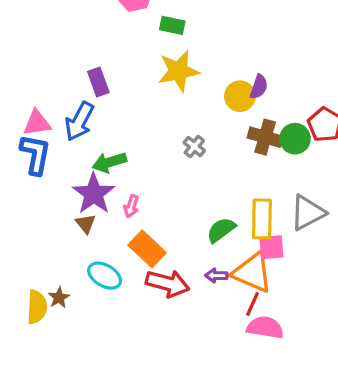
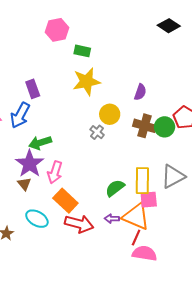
yellow circle: (240, 96) -> (110, 114), moved
pink arrow: (131, 206) -> (55, 172), size x1.5

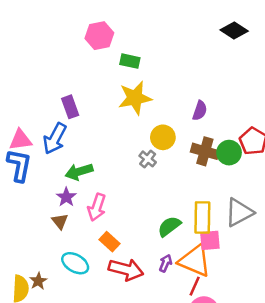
purple star: (30, 164) -> (66, 197), size x0.6
orange rectangle: (65, 201) -> (109, 242), size x0.7
purple arrow: (112, 219) -> (165, 263), turned 112

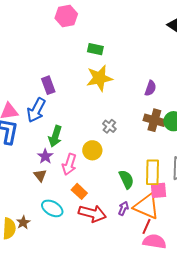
pink hexagon: (99, 36) -> (66, 16), moved
yellow circle: (163, 137) -> (92, 150), moved
green arrow: (79, 172) -> (55, 136), turned -55
green semicircle: (169, 226) -> (126, 179), turned 102

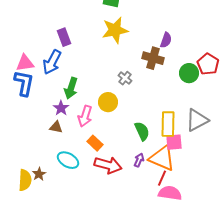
brown cross: (154, 120) -> (153, 58), moved
brown triangle: (40, 175) -> (56, 127), turned -40

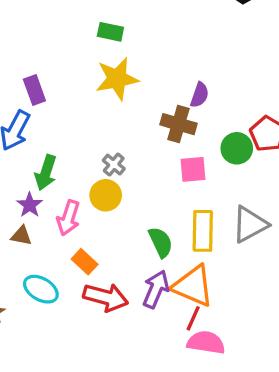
gray cross: (125, 78) -> (114, 165), moved
pink square: (174, 142) -> (193, 169), moved
purple arrow: (139, 160) -> (156, 289), size x1.6

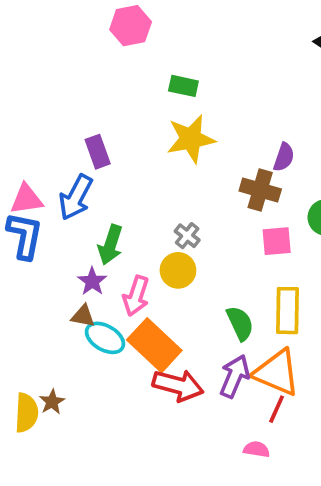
orange rectangle: (85, 262) -> (154, 345), size x1.8
cyan ellipse: (41, 289) -> (105, 338), moved
pink semicircle: (206, 343) -> (257, 449), moved, size x0.6

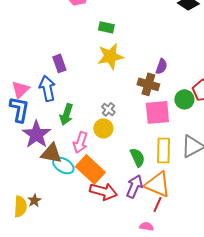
blue arrow: (76, 197) -> (47, 88), turned 140
pink triangle: (26, 199) -> (20, 89), turned -36
pink square: (277, 241) -> (157, 112), size x1.5
purple star: (92, 281) -> (36, 134), moved, size x1.8
brown triangle: (83, 316) -> (51, 153), size x1.6

